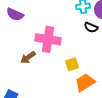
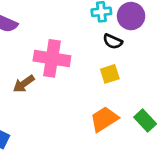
yellow square: (72, 64) -> (110, 74), moved

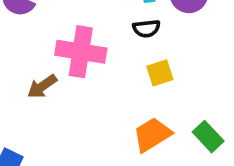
black semicircle: (113, 41) -> (146, 28), moved, turned -30

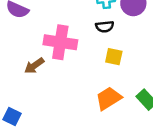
yellow square: (160, 73) -> (114, 57), turned 30

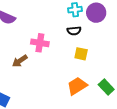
pink cross: (60, 42) -> (40, 43), size x0.7

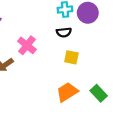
pink cross: (40, 43) -> (27, 45), turned 30

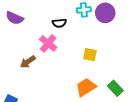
black semicircle: (64, 32) -> (59, 23), moved

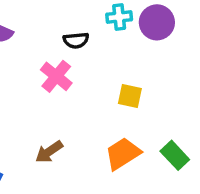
brown arrow: (28, 62) -> (49, 152), moved

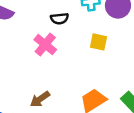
yellow square: (130, 96) -> (98, 42), moved

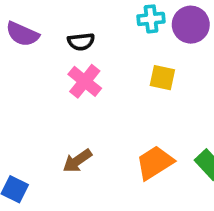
black semicircle: (59, 19) -> (81, 42), moved

